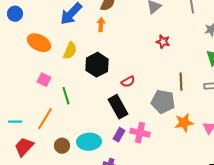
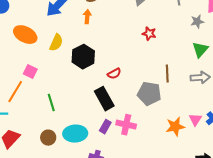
green line: (66, 96) -> (51, 103), moved
orange line: (45, 119) -> (15, 92), moved
orange star: (184, 123) -> (175, 127), moved

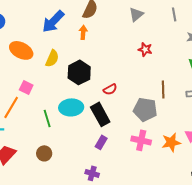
pink cross: (126, 125) -> (141, 140), moved
cyan ellipse: (75, 134) -> (71, 107), moved

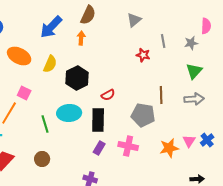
gray line: (174, 14) -> (163, 41), moved
black rectangle: (100, 114) -> (98, 120), turned 30
pink cross: (141, 140) -> (128, 146), moved

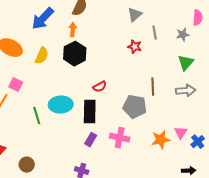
gray triangle: (134, 20) -> (135, 15), moved
black hexagon: (77, 78) -> (75, 54), moved
blue cross: (207, 140) -> (198, 142), moved
brown circle: (42, 159) -> (27, 165), moved

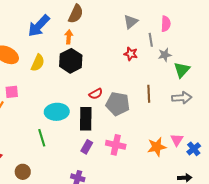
pink semicircle: (198, 18) -> (166, 24), moved
gray star: (183, 35) -> (165, 55), moved
pink square: (16, 85) -> (12, 92), turned -32
gray pentagon: (135, 107) -> (118, 104), moved
green line: (37, 116) -> (42, 138), moved

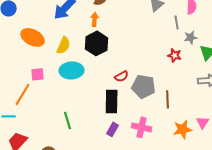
red star: (131, 54) -> (175, 55), moved
brown line: (149, 94) -> (168, 99), moved
cyan ellipse: (57, 112) -> (72, 70), moved

